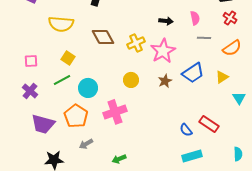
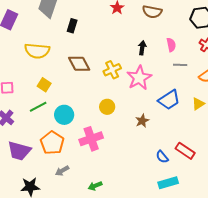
black arrow: (166, 21) -> (142, 48), turned -88
brown star: (165, 81) -> (142, 121), moved

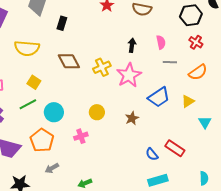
yellow circle: (107, 107) -> (97, 112), moved
pink cross: (91, 139) -> (81, 136), size x0.6

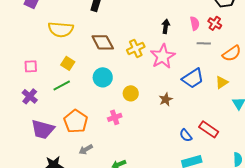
red cross: (196, 42) -> (215, 23), moved
cyan circle: (54, 112) -> (103, 77), moved

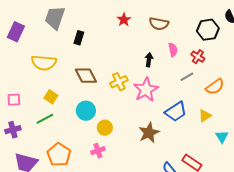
pink semicircle: (195, 23) -> (173, 50), moved
gray line: (204, 43) -> (187, 77), turned -32
yellow circle: (131, 93) -> (105, 128), moved
purple cross: (30, 96) -> (13, 130), turned 35
brown star: (166, 99) -> (149, 133), size x1.5

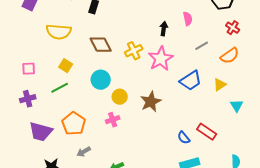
red cross: (198, 57) -> (233, 28), moved
brown star: (149, 133) -> (151, 102), moved

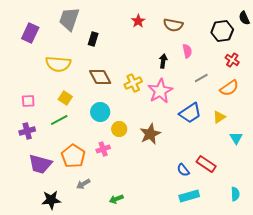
pink cross: (113, 120) -> (103, 149), moved

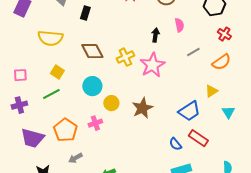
blue trapezoid: (190, 113) -> (189, 111), moved

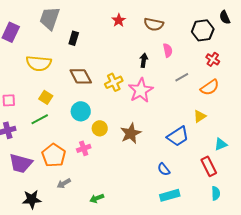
cyan triangle: (228, 112) -> (221, 144), moved, turned 40
red rectangle: (198, 138) -> (209, 166), moved, turned 30

